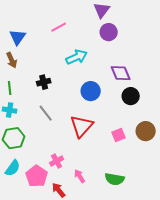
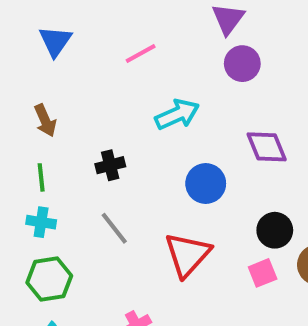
blue triangle: (18, 37) -> (55, 41), moved
black circle: (131, 96) -> (275, 230), moved

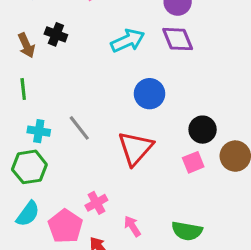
purple diamond: (267, 147) -> (178, 39), moved
black cross: (110, 165) -> (56, 34), moved, turned 35
cyan cross: (41, 222) -> (39, 131), moved

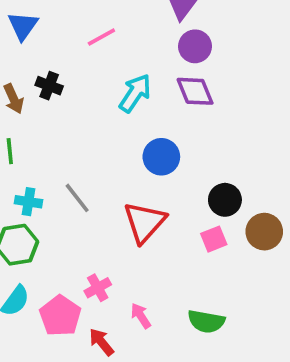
cyan arrow: (128, 41) -> (135, 93), turned -32

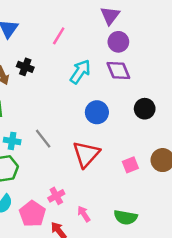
pink line: (101, 37) -> (59, 36), turned -30
black circle: (225, 200) -> (145, 109), moved

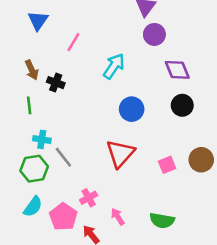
pink line: (59, 36) -> (73, 42), moved
black cross: (25, 67) -> (56, 83), moved
purple diamond: (118, 70) -> (177, 70), moved
gray line: (43, 139) -> (63, 157), moved

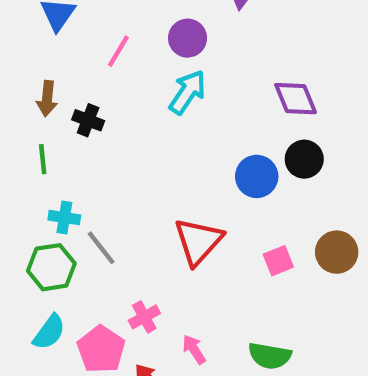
purple circle: (154, 34) -> (188, 38), moved
brown arrow: (32, 70) -> (47, 99), turned 30
blue circle: (132, 109) -> (257, 176), moved

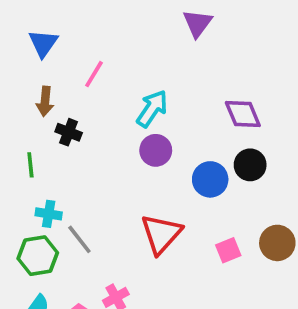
purple circle: (188, 38) -> (156, 150), moved
brown arrow: (47, 99) -> (45, 101), moved

